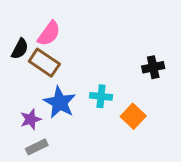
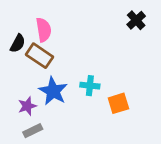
pink semicircle: (49, 33) -> (44, 30), turned -45
black cross: (153, 67) -> (136, 20), moved, turned -30
orange square: (133, 116) -> (118, 103), turned 30

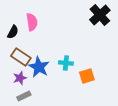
black cross: (136, 20) -> (100, 15), size x1.5
brown rectangle: (39, 56) -> (21, 57), moved

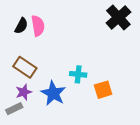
black semicircle: (13, 32) -> (21, 26), moved
blue star: (39, 67) -> (53, 93), moved
gray rectangle: (24, 96) -> (14, 109), moved

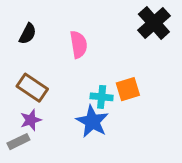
pink semicircle: (38, 26) -> (78, 45), moved
orange square: (103, 90) -> (128, 89), moved
blue star: (53, 93) -> (92, 122), moved

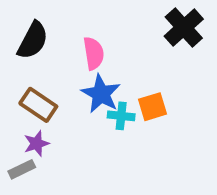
black semicircle: (28, 34) -> (33, 40), size x1.5
blue star: (92, 122) -> (101, 94), moved

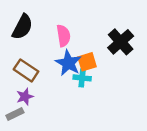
black cross: (184, 28) -> (121, 42), moved
orange square: (152, 107) -> (87, 62), moved

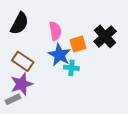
orange square: (87, 62) -> (78, 44), moved
purple star: (25, 97) -> (22, 84), size x1.5

